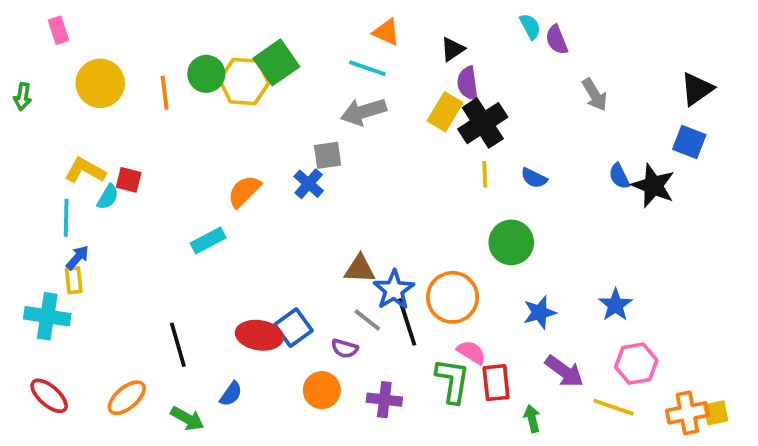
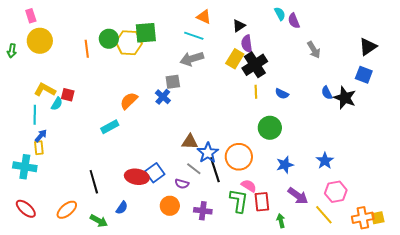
green square: (276, 62) -> (146, 33), turned 30
yellow circle: (100, 83) -> (40, 41), moved
yellow line: (614, 407) -> (324, 215), turned 30

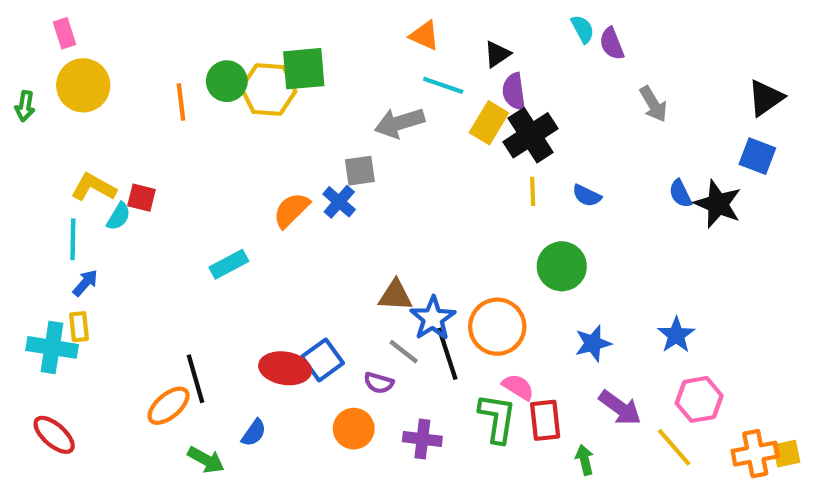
cyan line: (194, 36) -> (443, 85), moved
orange semicircle: (129, 101) -> (291, 210), moved
yellow rectangle: (39, 148) -> (79, 327), moved
orange ellipse: (67, 210) -> (169, 406), moved

